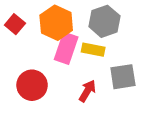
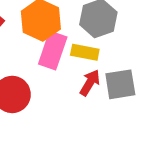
red arrow: (87, 91) -> (90, 83), moved

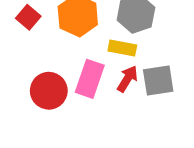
pink rectangle: (53, 51) -> (90, 79), moved

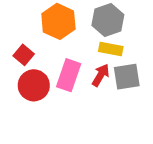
red square: (28, 17) -> (24, 55), moved
yellow rectangle: (122, 48) -> (111, 49), moved

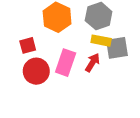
red square: (24, 55) -> (28, 45), turned 35
gray square: (127, 77) -> (117, 48), moved

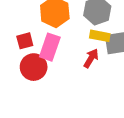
pink rectangle: (66, 63) -> (50, 47), moved

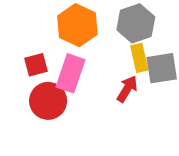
yellow rectangle: (100, 36) -> (139, 58), turned 66

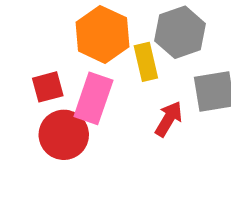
yellow rectangle: (139, 58) -> (146, 62), moved

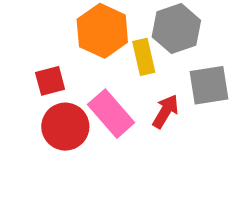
pink rectangle: (93, 98) -> (111, 114), moved, turned -60

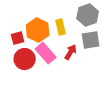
gray hexagon: (176, 29) -> (88, 15), moved
orange hexagon: (102, 31) -> (38, 30), moved

